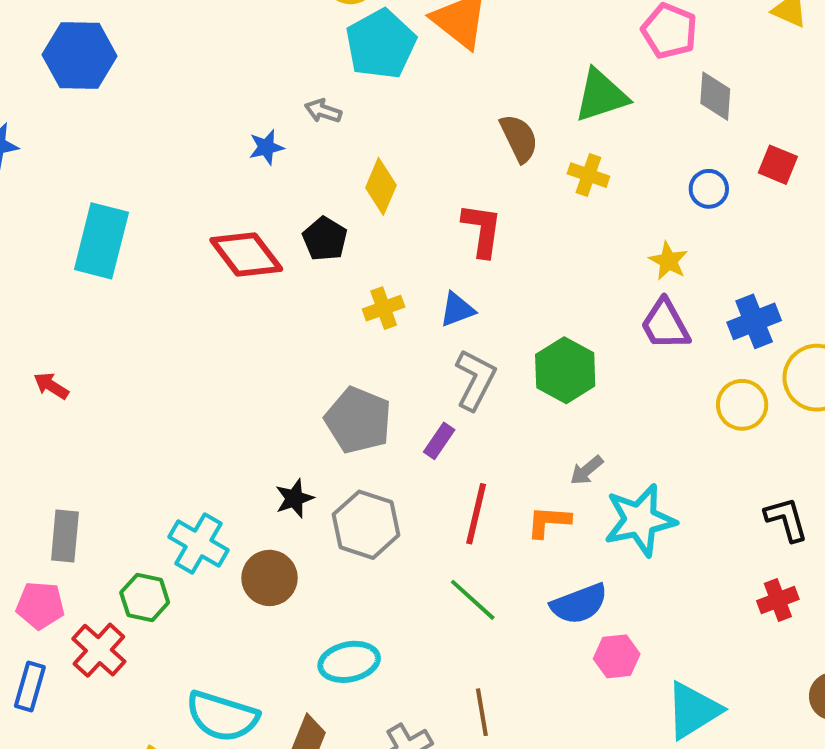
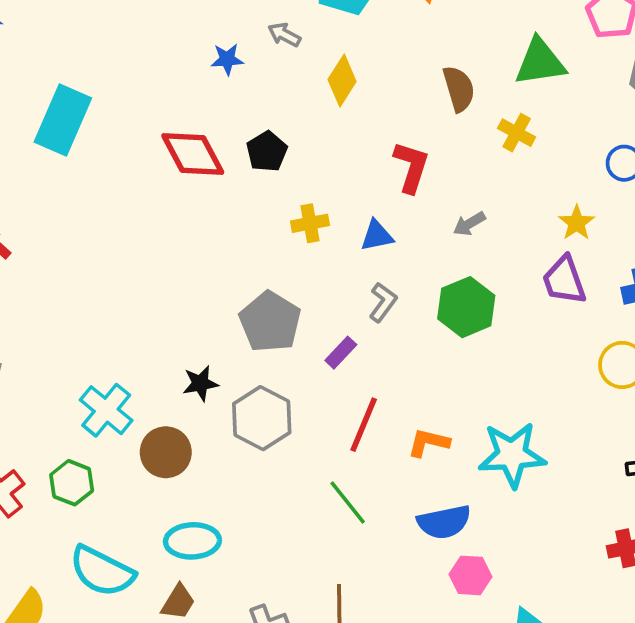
yellow diamond: (381, 186) -> (342, 80), moved
gray L-shape: (475, 380) -> (383, 302), size x0.7
gray arrow: (587, 470) -> (469, 224), moved
green hexagon: (145, 597) -> (72, 483), moved
cyan ellipse: (349, 662) -> (192, 541), moved

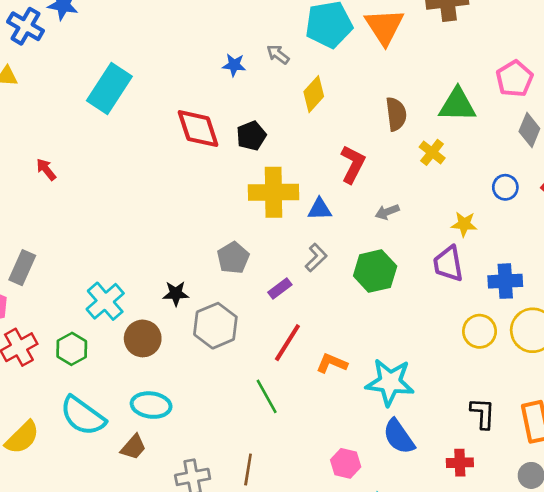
yellow cross: (310, 223) -> (273, 192), size x1.8
yellow star: (577, 223) -> (464, 224), turned 30
gray pentagon: (270, 322) -> (233, 258), size x0.7
blue semicircle: (444, 522) -> (399, 437), moved, turned 57

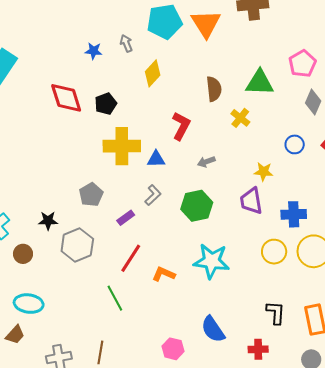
gray arrow: (278, 54) -> (126, 43), turned 30
brown circle: (143, 338) -> (23, 254), size x0.7
cyan star: (390, 382) -> (212, 261), moved

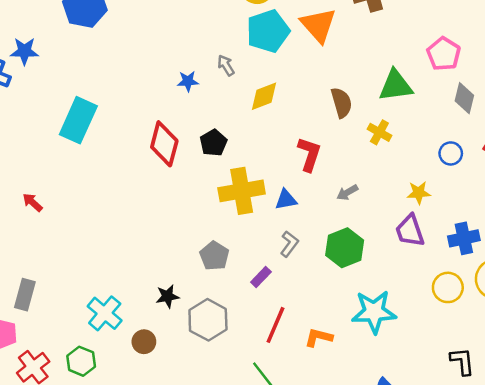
yellow diamond: (153, 73) -> (264, 96), turned 36
red diamond: (66, 98) -> (164, 144), turned 42

